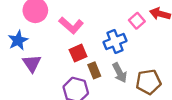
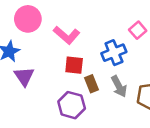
red square: (78, 53) -> (74, 65), turned 30

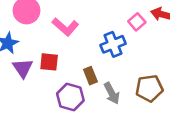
red square: (74, 65) -> (49, 62), moved
gray arrow: (119, 86) -> (112, 93), moved

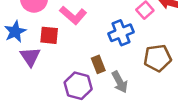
red square: (49, 62) -> (49, 35), moved
brown pentagon: (149, 88) -> (157, 58), moved

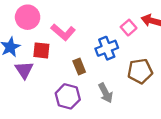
brown rectangle: (98, 64) -> (79, 67), moved

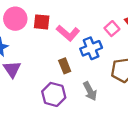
pink L-shape: (63, 32) -> (68, 33), moved
red square: (41, 50) -> (42, 22), moved

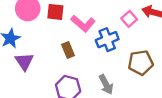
brown rectangle: (65, 66) -> (68, 50), moved

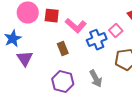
pink square: (129, 19) -> (116, 31), moved

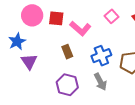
pink square: (116, 31) -> (111, 16), moved
blue cross: (97, 40) -> (101, 56), moved

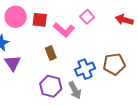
pink square: (111, 16) -> (87, 17), moved
blue cross: (101, 56) -> (85, 69), moved
gray arrow: (100, 82) -> (75, 90), moved

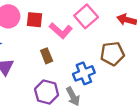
pink square: (87, 17) -> (86, 16), size x1.5
brown pentagon: (114, 64) -> (112, 54), moved

